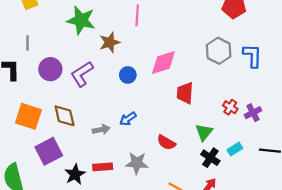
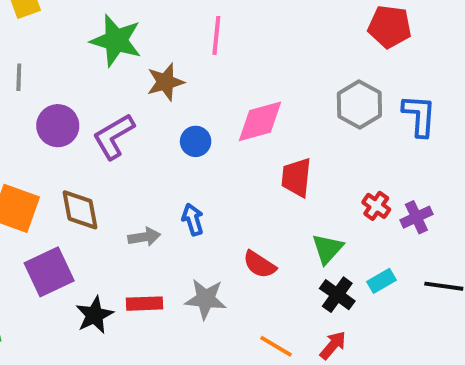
blue arrow: (128, 119) -> (193, 220), turned 105

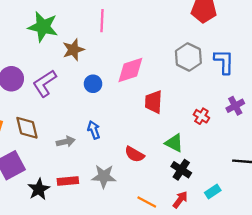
purple cross: (416, 217) -> (235, 106), moved
green triangle: (327, 249) -> (174, 143), turned -42
cyan rectangle: (382, 281) -> (213, 192), moved

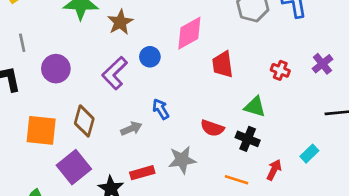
purple L-shape: (45, 83) -> (115, 73), moved
purple cross: (235, 106) -> (322, 64), moved
brown diamond: (27, 128) -> (84, 121), turned 40
black cross: (181, 170) -> (248, 139), moved

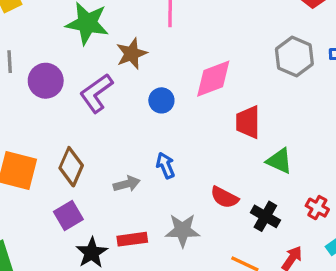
purple circle: (56, 69) -> (46, 81), moved
red cross: (280, 70) -> (317, 208), moved
purple L-shape: (115, 73) -> (96, 93), moved
green triangle: (255, 107) -> (279, 161), moved
purple square: (74, 167) -> (68, 215), moved, size x0.7

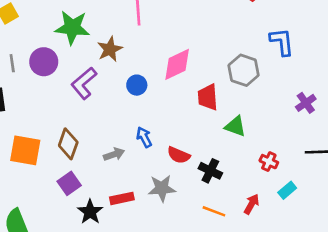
gray hexagon: (294, 57) -> (244, 70), moved
purple circle: (46, 81) -> (44, 62), moved
red semicircle: (224, 197) -> (179, 155), moved
black cross: (265, 216) -> (210, 171), moved

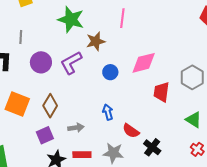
purple circle: (44, 62) -> (41, 62), moved
green triangle: (235, 126) -> (194, 120), moved
gray arrow: (114, 154) -> (76, 128), moved

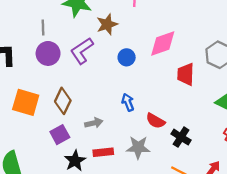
gray line: (21, 37) -> (43, 28), moved

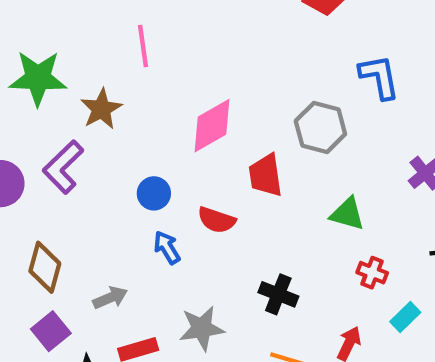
blue circle: (127, 57) -> (154, 193), moved
red semicircle: (156, 121) -> (217, 220), moved

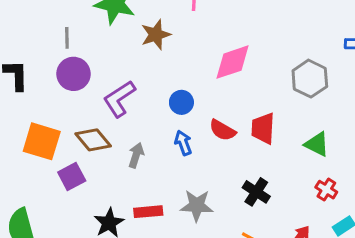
purple L-shape: (63, 167) -> (119, 99), moved
red trapezoid: (266, 175) -> (263, 128), moved
brown diamond: (45, 267) -> (93, 140), turned -66
gray arrow: (110, 298) -> (136, 155), moved, turned -60
purple square: (51, 331) -> (72, 176), moved

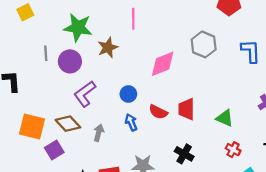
purple circle: (73, 74) -> (70, 61), moved
gray hexagon: (310, 79) -> (204, 44), moved

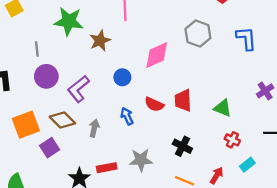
purple circle: (70, 61) -> (46, 76), moved
blue circle: (128, 94) -> (122, 77), moved
orange square: (32, 127) -> (26, 125), turned -32

